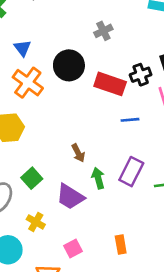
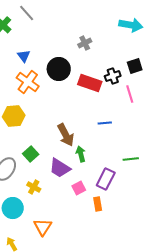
blue line: (130, 120) -> (105, 123), moved
brown arrow: (78, 153) -> (66, 135), size x1.6
purple rectangle: (131, 172) -> (106, 179), moved
pink square: (73, 248) -> (79, 188), moved

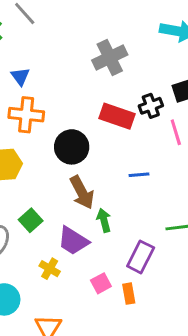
gray cross: (85, 43) -> (110, 57), size x1.6
black circle: (59, 69) -> (72, 147), moved
orange cross: (28, 82) -> (26, 115), turned -30
yellow cross: (34, 187) -> (50, 269), moved
pink square: (79, 188) -> (101, 283), moved

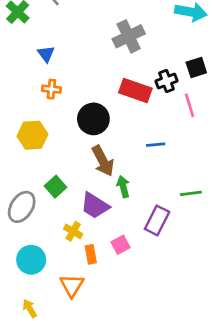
orange cross: (26, 115) -> (51, 89), size x0.6
orange rectangle: (129, 294) -> (91, 254), moved

